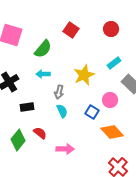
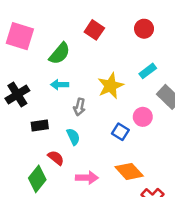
cyan semicircle: (62, 111) -> (73, 137), moved
orange diamond: (112, 132) -> (129, 171), moved
green diamond: (18, 140) -> (37, 179), moved

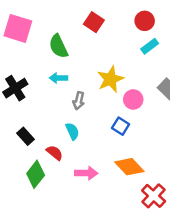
green semicircle: (60, 54) -> (58, 46), turned 115
cyan rectangle: (148, 71) -> (150, 46), moved
pink circle: (143, 117) -> (133, 99), moved
black rectangle: (40, 126) -> (25, 136), moved, turned 56

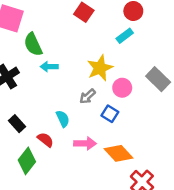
green semicircle: (58, 46) -> (33, 44), moved
cyan rectangle: (150, 46) -> (125, 36), moved
gray arrow: (79, 101) -> (88, 96), moved, turned 35
pink arrow: (86, 173) -> (85, 143), moved

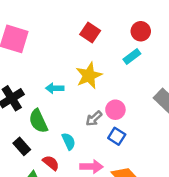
green semicircle: (33, 44) -> (38, 121), moved
yellow star: (100, 68) -> (89, 76), moved
pink circle: (122, 88) -> (115, 110), moved

